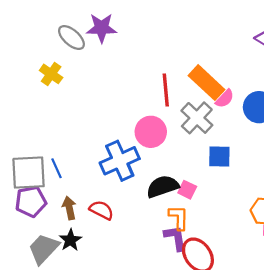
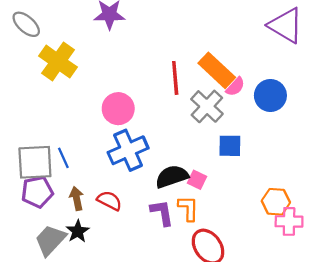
gray ellipse: (71, 38) -> (26, 24), moved
yellow cross: (51, 74) -> (58, 62), size x1.6
pink circle: (151, 132) -> (118, 109), moved
purple L-shape: (175, 238) -> (162, 213), moved

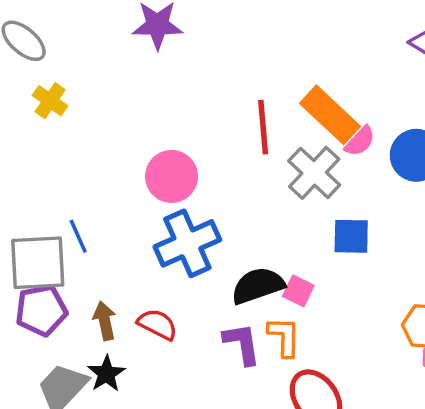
yellow cross: (58, 62) -> (50, 101), moved, size x0.6
blue line: (63, 158) -> (78, 236), moved

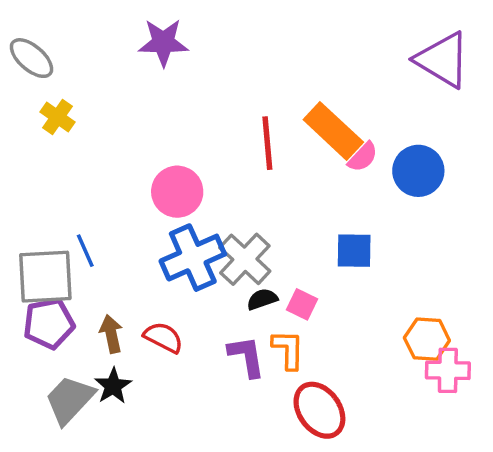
gray cross: (314, 173) -> (245, 259), moved
black semicircle: (258, 286) -> (262, 299), size x0.6

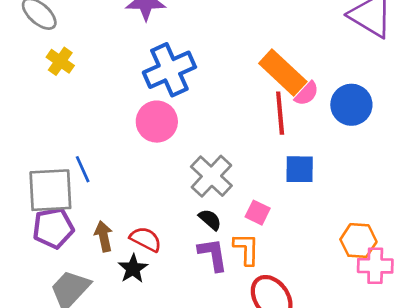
red line: (267, 143) -> (280, 113), moved
blue cross: (193, 258) -> (169, 70), moved
black semicircle: (262, 299) -> (210, 220), moved, turned 60
black star: (113, 386) -> (133, 269), moved

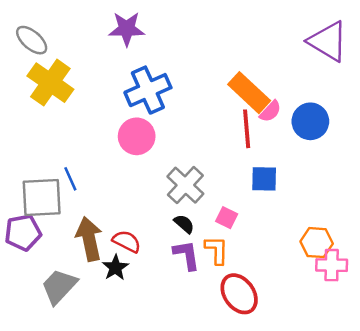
yellow cross: (60, 61) -> (50, 83), size x1.8
purple pentagon: (53, 228) -> (23, 233), moved
brown arrow: (104, 236) -> (89, 239), size x1.6

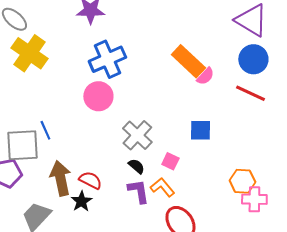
blue circle: (310, 121) -> (253, 59), moved
red line: (247, 129) -> (250, 93), moved, turned -60
orange L-shape: (217, 250) -> (162, 187), turned -40

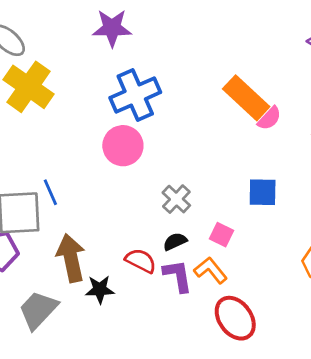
gray cross: (137, 135) -> (176, 199), size x0.7
black semicircle: (136, 166) -> (175, 242), turned -66
red semicircle: (90, 180) -> (141, 261), moved
black star: (81, 201) -> (100, 289), turned 30

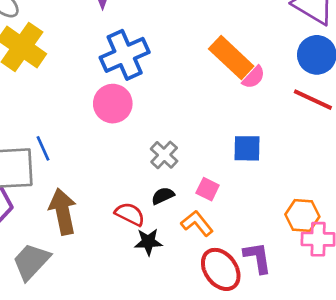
purple L-shape: (178, 276) -> (258, 258), moved
black star: (100, 289) -> (148, 242), moved

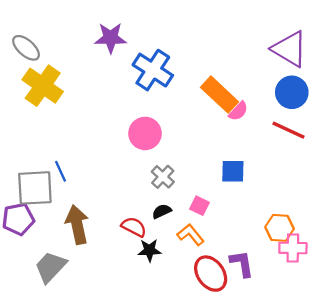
blue cross: (125, 55) -> (153, 70), moved, turned -33
pink circle: (113, 104) -> (145, 133), moved

